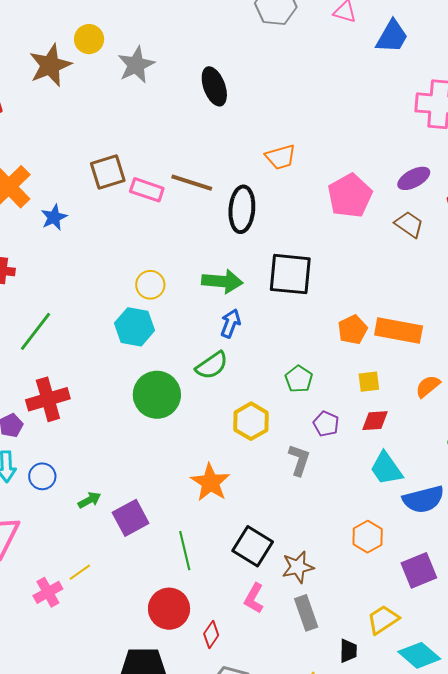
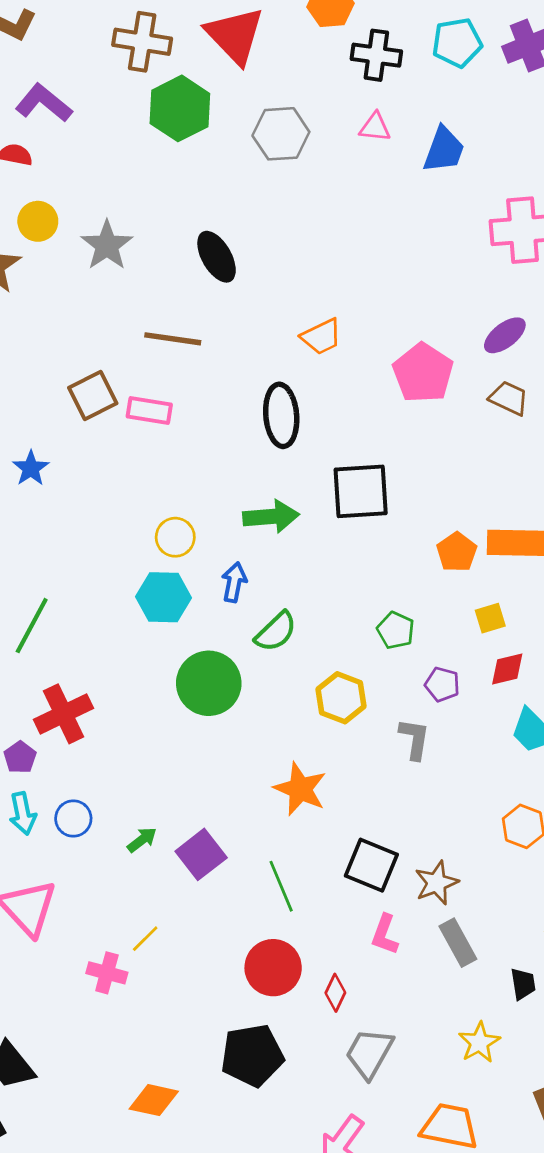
brown line: (192, 183) -> (173, 339), moved
blue arrow: (231, 323) -> (234, 582), moved
pink cross: (48, 592) -> (107, 973), turned -36

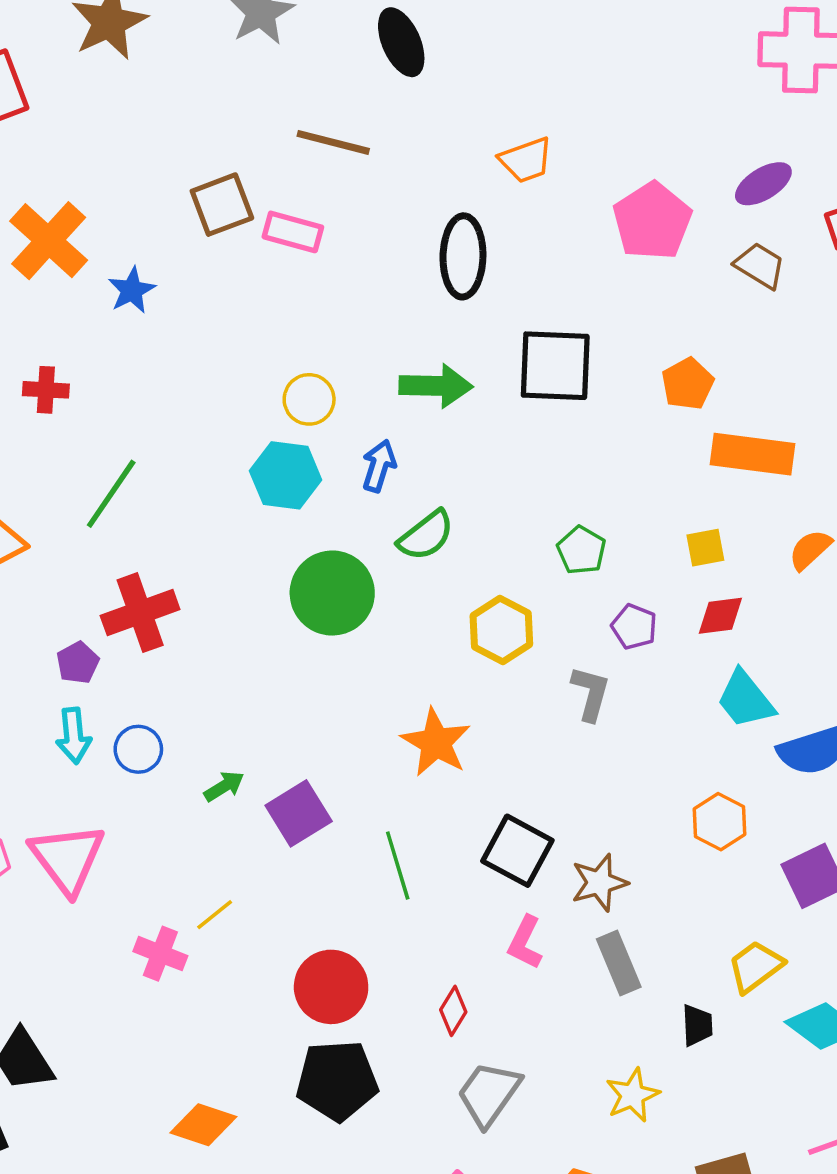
orange pentagon: (457, 552) -> (688, 384), moved
red circle: (273, 968) -> (331, 987), moved

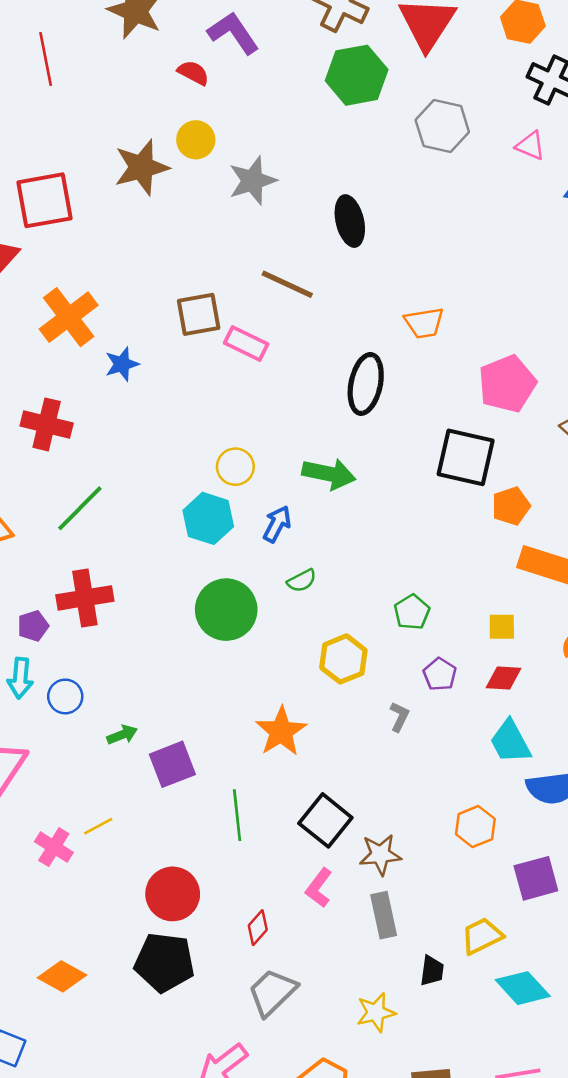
black square: (555, 366) -> (466, 457), moved
red cross: (46, 390) -> (47, 424), size x1.5
green semicircle: (426, 536) -> (302, 581), size x0.7
gray L-shape: (591, 693) -> (399, 717), size x0.7

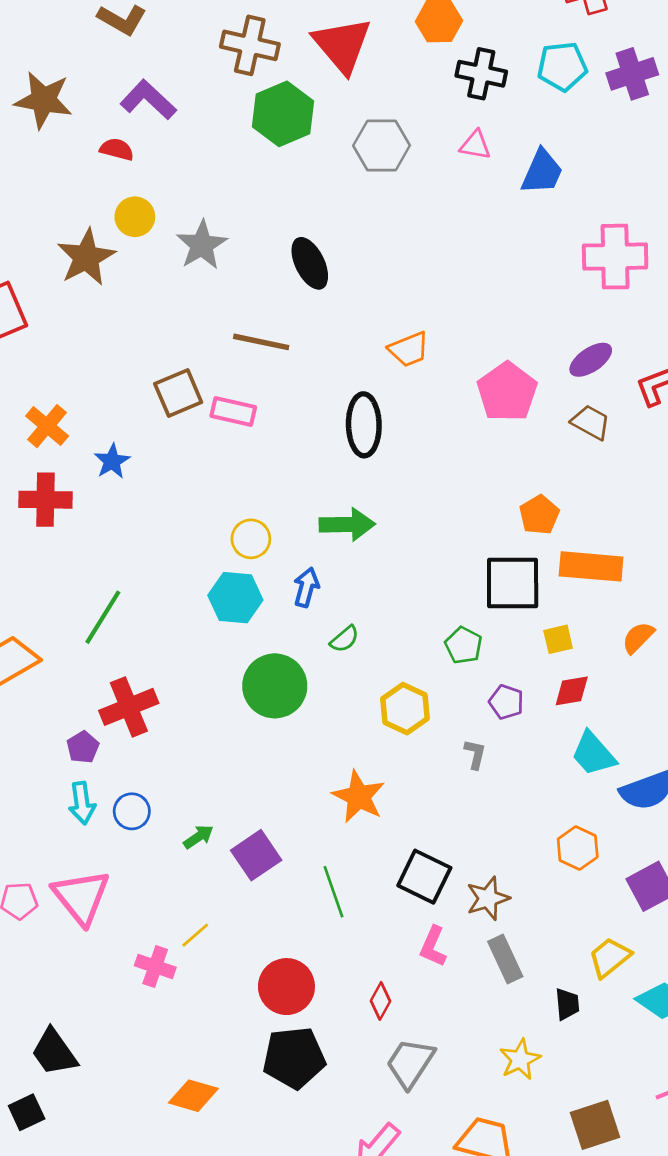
orange cross: (69, 317) -> (47, 426), size x0.7
red cross: (47, 424) -> (45, 500), moved
black square: (466, 457) -> (513, 583), moved

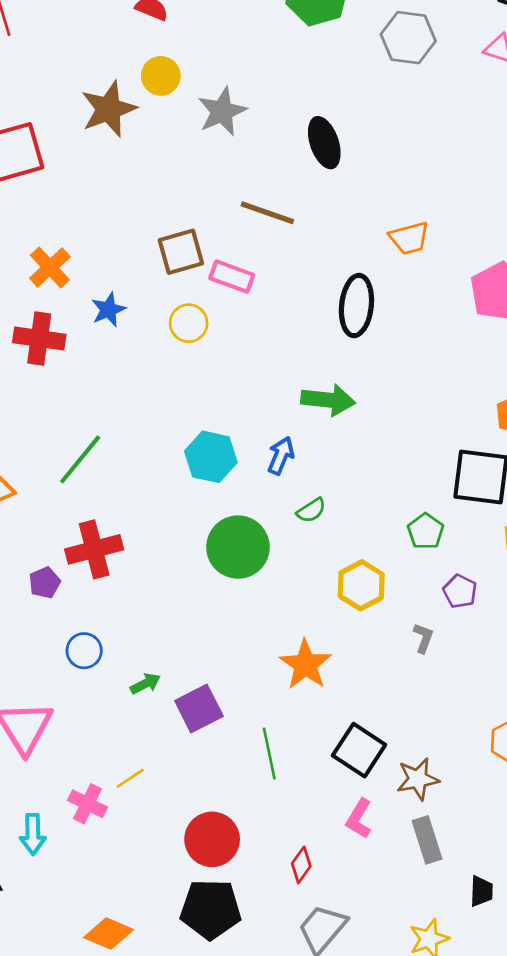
yellow circle: (251, 539) -> (189, 323), moved
cyan arrow: (82, 803) -> (33, 834), moved

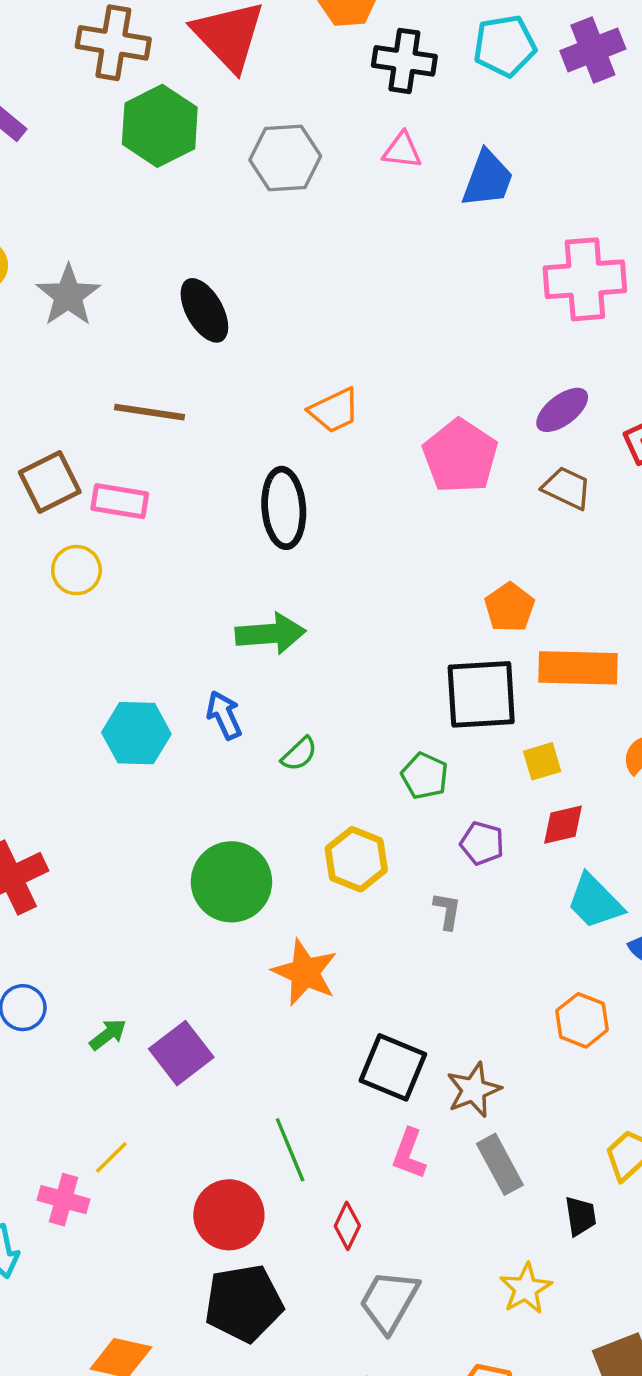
blue arrow: (281, 456) -> (224, 715), turned -36
green semicircle: (311, 510) -> (299, 754), moved
green circle: (238, 547) -> (231, 882), moved
green line: (269, 753) -> (290, 1150), moved

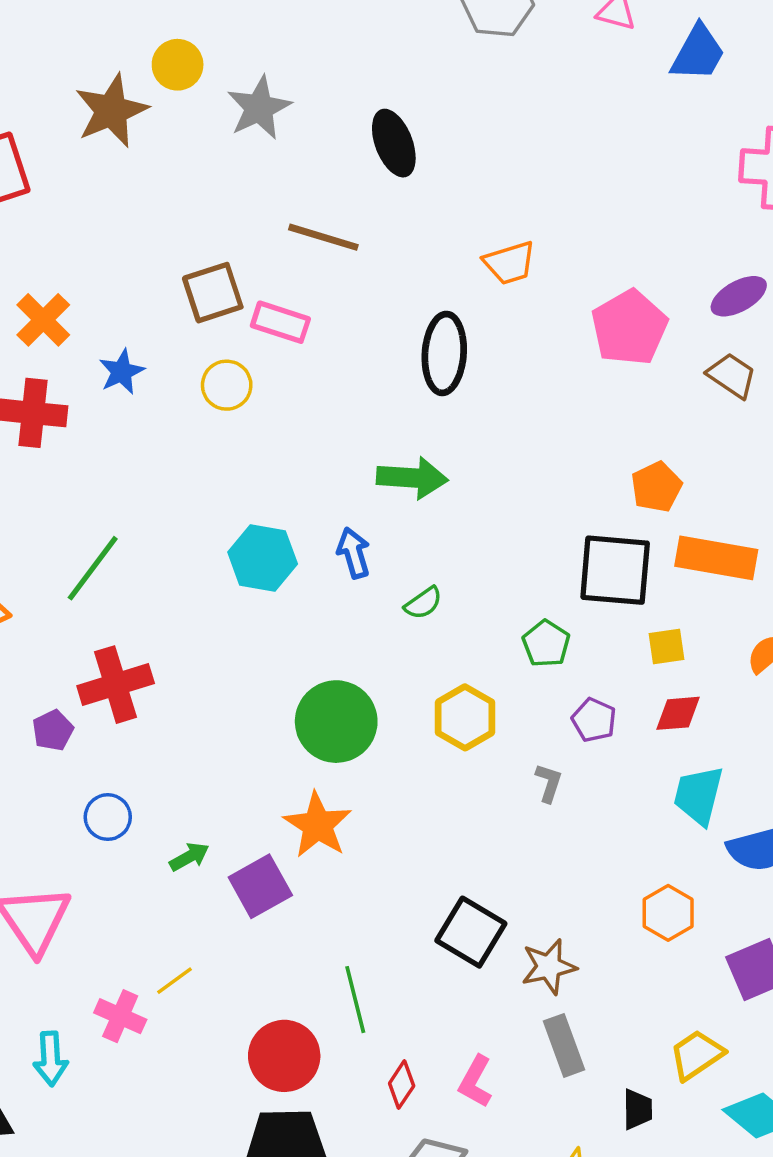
cyan trapezoid: (595, 902) -> (698, 795), turned 50
orange star: (305, 972) -> (318, 825), moved
pink L-shape: (409, 1154) -> (475, 1081), moved

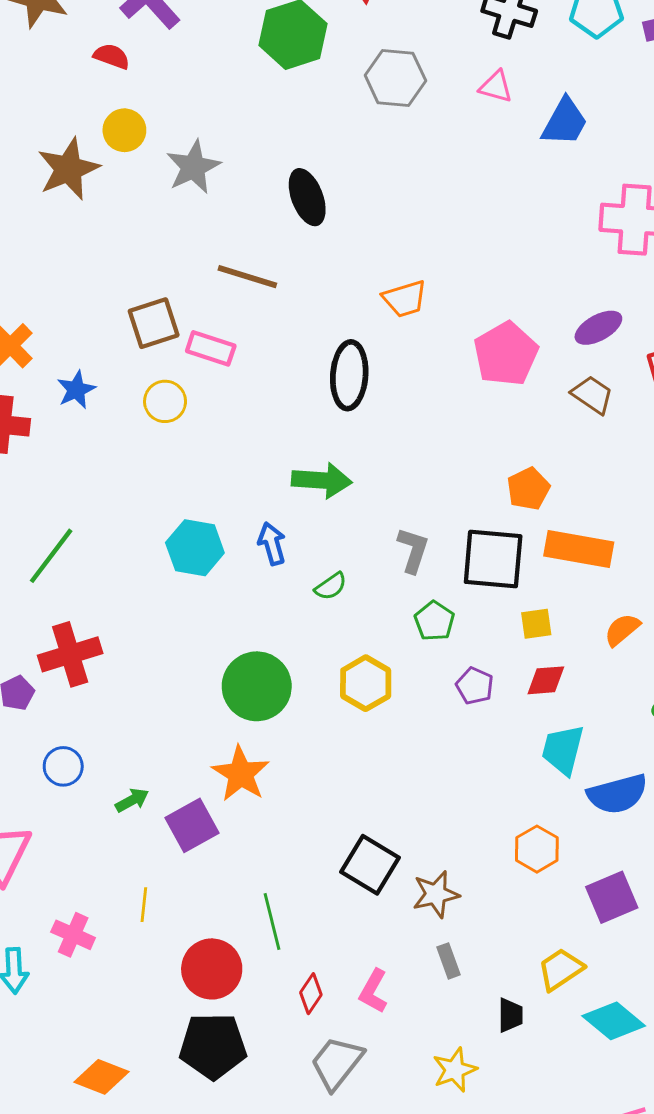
gray L-shape: (549, 783) -> (413, 550), moved, size x1.4
yellow line: (174, 981) -> (144, 905), moved, turned -48
gray rectangle: (564, 1045) -> (449, 961), size x0.7

